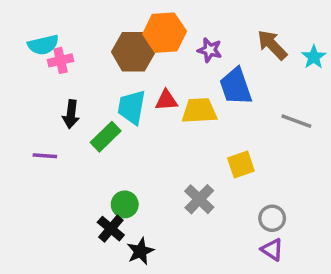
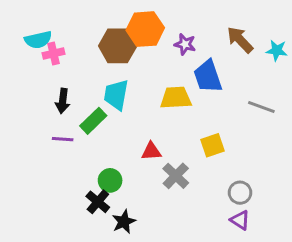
cyan star: (314, 57) -> (277, 50), turned -30
red triangle: (166, 100) -> (151, 151), moved
purple line: (45, 156) -> (63, 139), moved

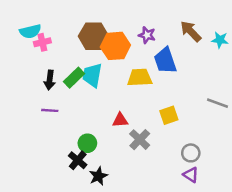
orange hexagon: (145, 29) -> (115, 46), moved
gray line: (261, 107) -> (218, 103), moved
green rectangle: (93, 121) -> (74, 78), moved

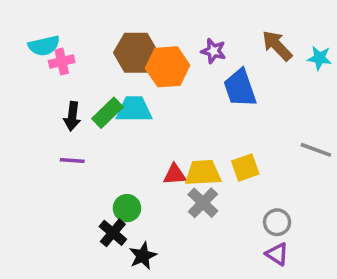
cyan trapezoid: (92, 75) -> (134, 109), turned 80
yellow trapezoid: (140, 78) -> (203, 173), moved

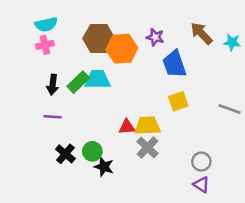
cyan semicircle: (44, 46) -> (46, 24), moved
yellow square: (245, 167) -> (178, 101), moved
black cross: (113, 233) -> (65, 154), moved
black star: (143, 256) -> (104, 167), moved, turned -30

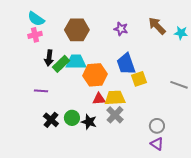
cyan semicircle: (46, 24) -> (36, 19), turned 48
orange hexagon: (122, 49) -> (95, 75), moved
blue trapezoid: (174, 64) -> (126, 64), moved
black arrow: (53, 85) -> (49, 58), moved
black star: (104, 167) -> (89, 122), moved

